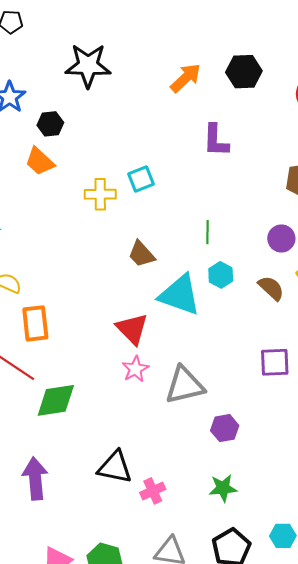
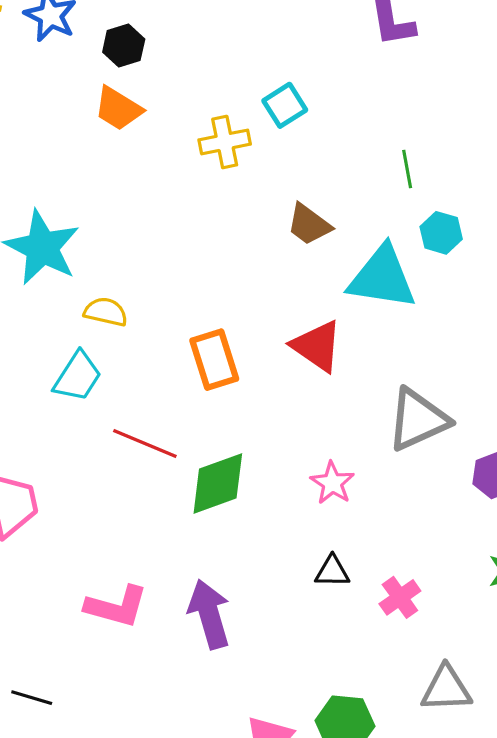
orange rectangle: (35, 323) -> (214, 360), moved
pink star: (135, 369) -> (332, 483), moved
black triangle: (115, 467) -> (332, 571), size x0.6

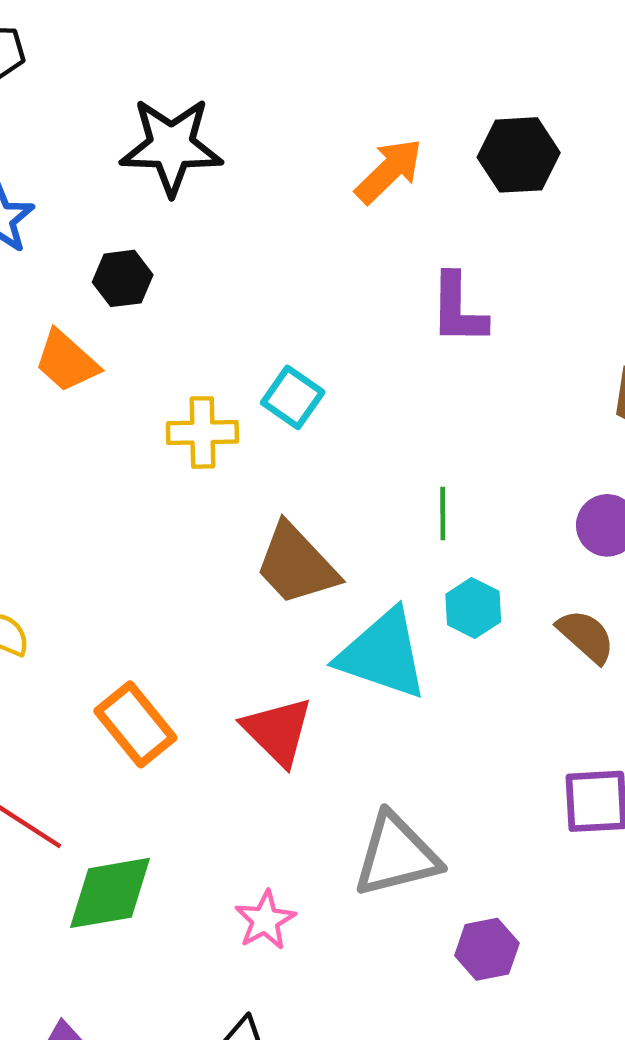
black hexagon: (124, 46) -> (123, 278), moved
cyan square: (285, 105) -> (293, 397), turned -33
brown trapezoid: (309, 225) -> (296, 565), size x1.4
orange rectangle: (214, 360) -> (135, 724), turned -32

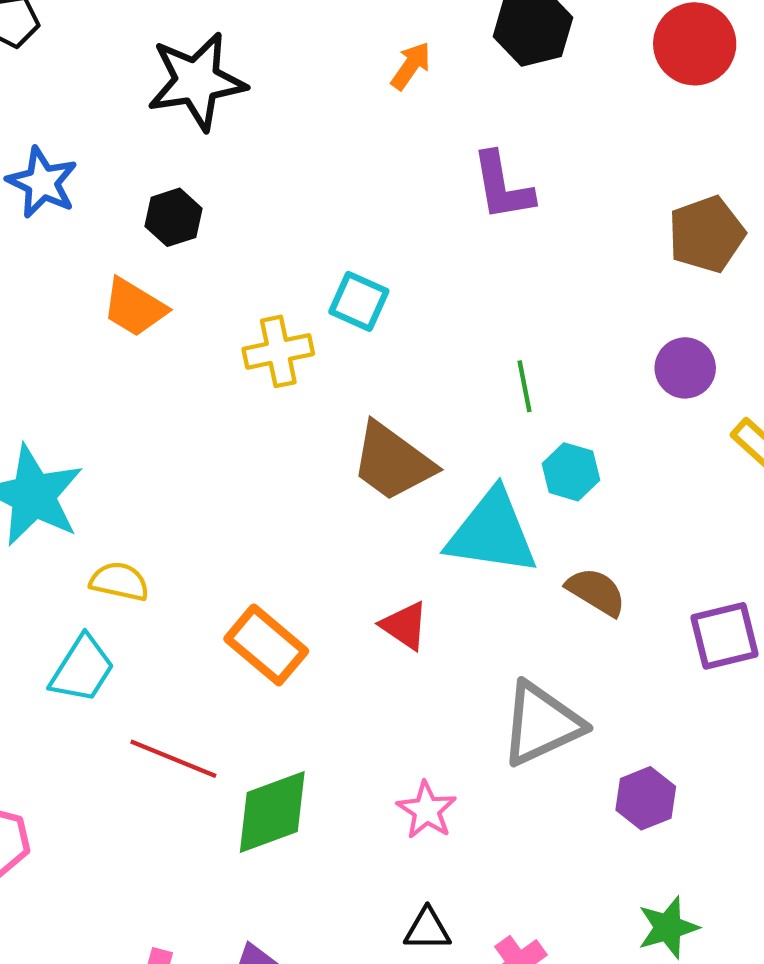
orange arrow: (389, 171) -> (411, 66), size x0.7
brown semicircle: (586, 636) -> (596, 592), moved
red triangle: (278, 731) -> (405, 626), size x0.7

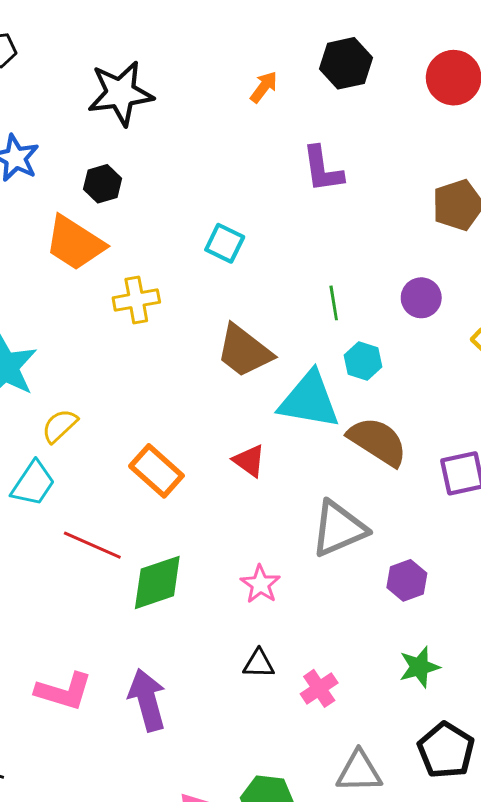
orange trapezoid: (134, 307) -> (75, 243), size x1.4
yellow cross: (278, 351) -> (136, 300), moved
purple circle: (685, 368) -> (421, 298), moved
yellow semicircle: (119, 581) -> (60, 426), turned -57
brown semicircle: (596, 592) -> (378, 441), size x1.5

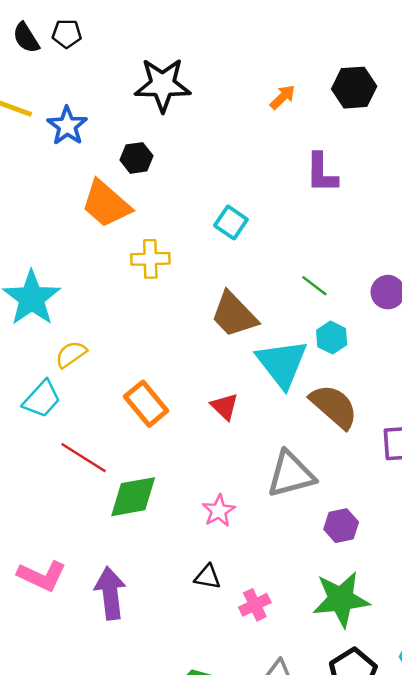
green line: (334, 303) -> (314, 286), turned -52
cyan triangle: (309, 400) -> (282, 364), turned 34
green star: (419, 667) -> (341, 599), size x1.6

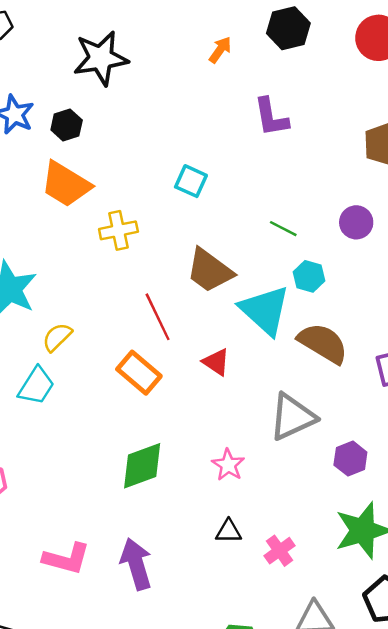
black hexagon: (136, 158) -> (67, 125), moved
red line: (84, 458) -> (158, 317), moved, turned 42

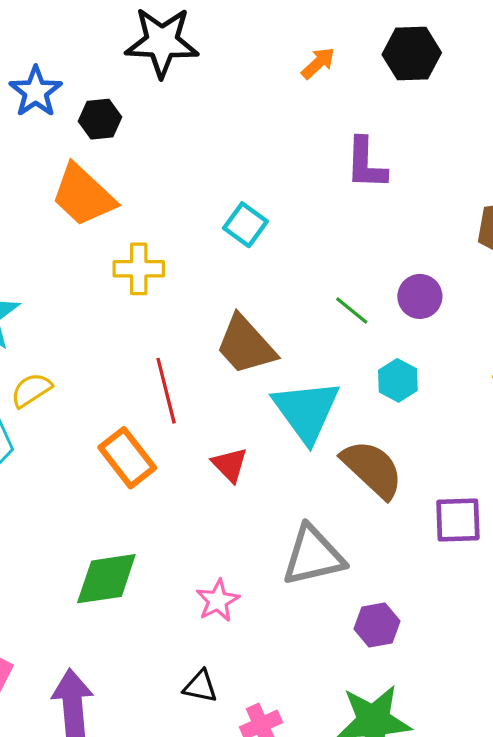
purple circle: (356, 222) -> (420, 296), moved
cyan hexagon: (309, 276) -> (398, 380), moved

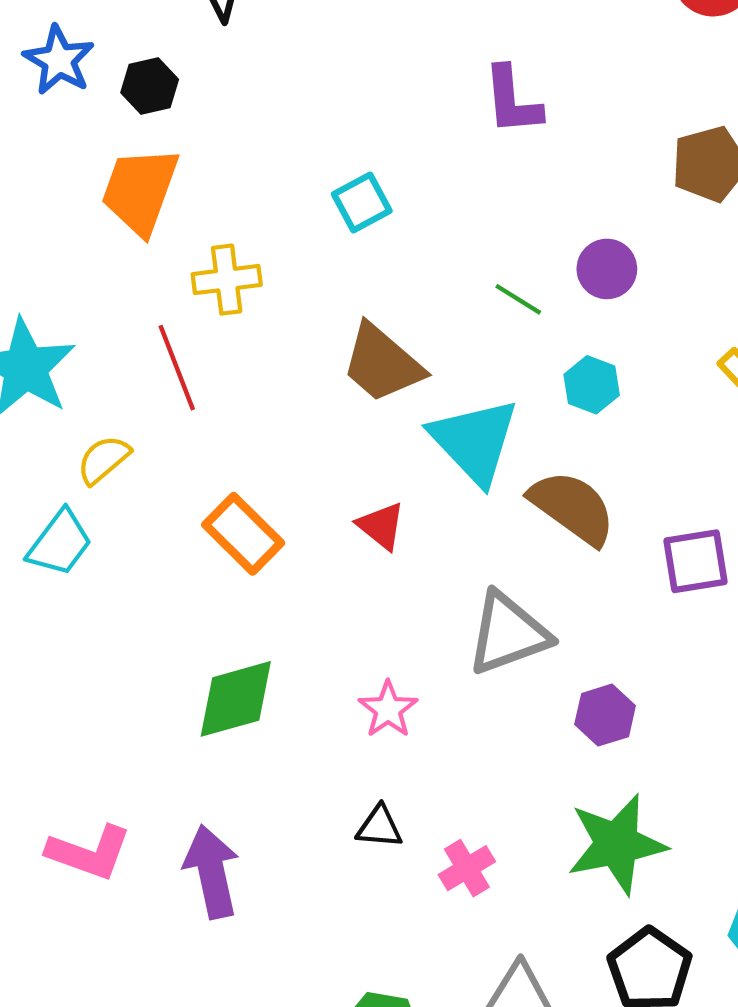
orange trapezoid: (83, 195) -> (140, 191), turned 74
cyan square: (245, 225) -> (362, 203), turned 33
red line: (166, 391) -> (177, 368), moved

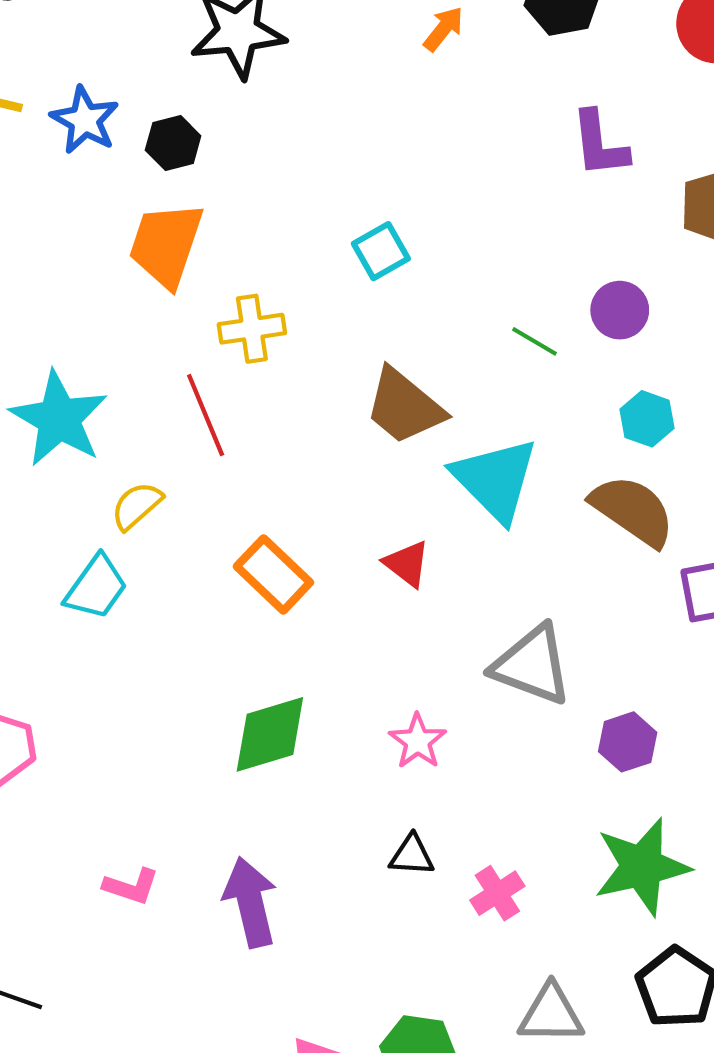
purple L-shape: (512, 101) -> (600, 144), moved
cyan hexagon: (592, 385) -> (647, 419), moved
brown semicircle: (572, 507) -> (633, 510), moved
gray triangle: (508, 633) -> (532, 665), turned 42
pink L-shape: (89, 853) -> (131, 886), size x0.7

